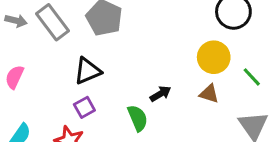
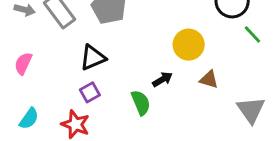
yellow circle: (214, 57) -> (189, 45), moved
green line: (252, 77) -> (252, 34), moved

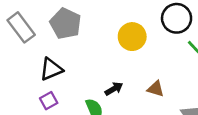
yellow circle: (189, 45) -> (132, 37), moved

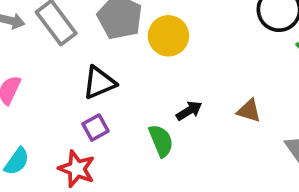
yellow circle: (132, 37) -> (168, 36), moved

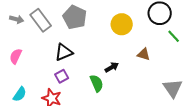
yellow circle: (168, 36) -> (122, 24), moved
brown triangle: (249, 111) -> (144, 54), moved

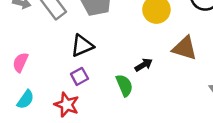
brown triangle: (144, 54) -> (185, 48), size x1.5
pink semicircle: (16, 56) -> (20, 62), moved

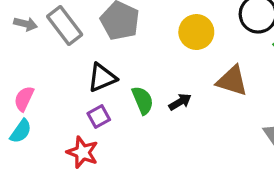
green semicircle: (124, 85) -> (143, 100), moved
cyan semicircle: (26, 100) -> (21, 131), moved

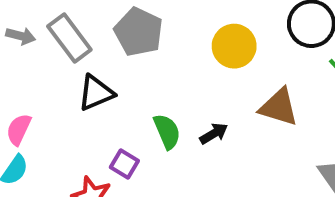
black triangle: (102, 78) -> (96, 93), moved
purple square: (99, 117) -> (124, 164), moved, turned -30

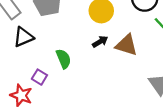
black arrow: (214, 134) -> (100, 42), moved

